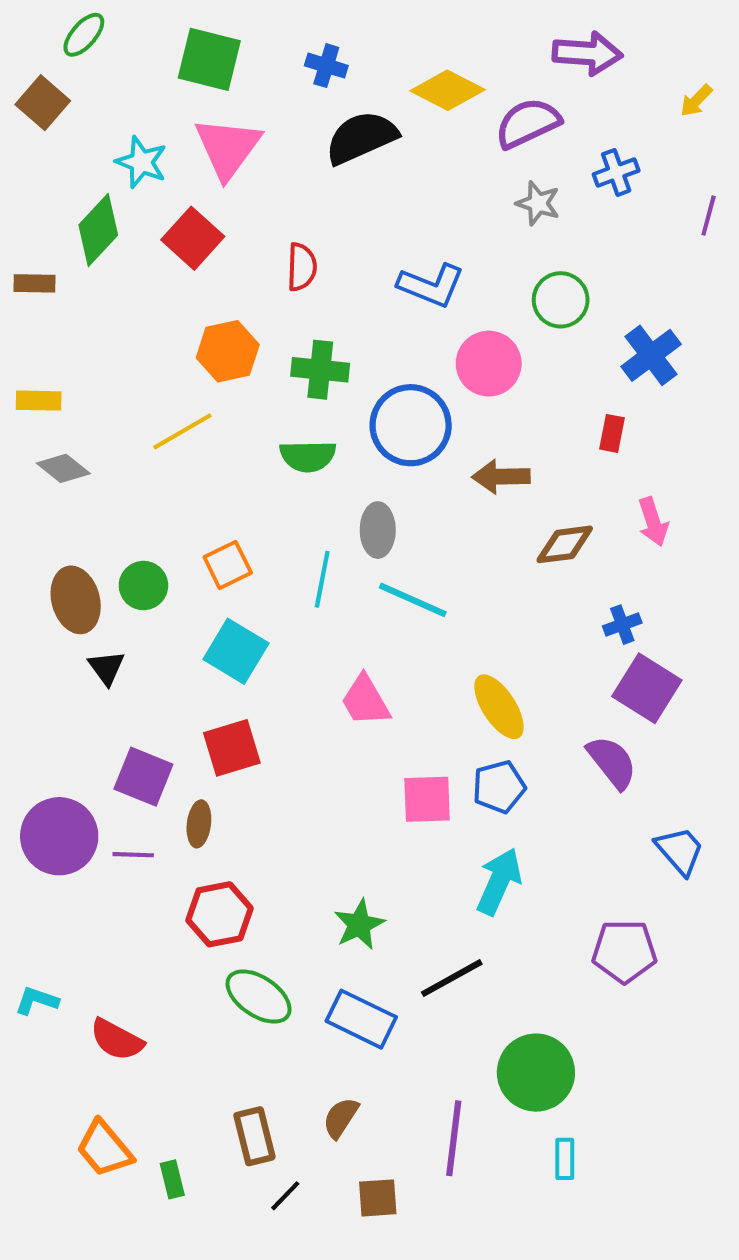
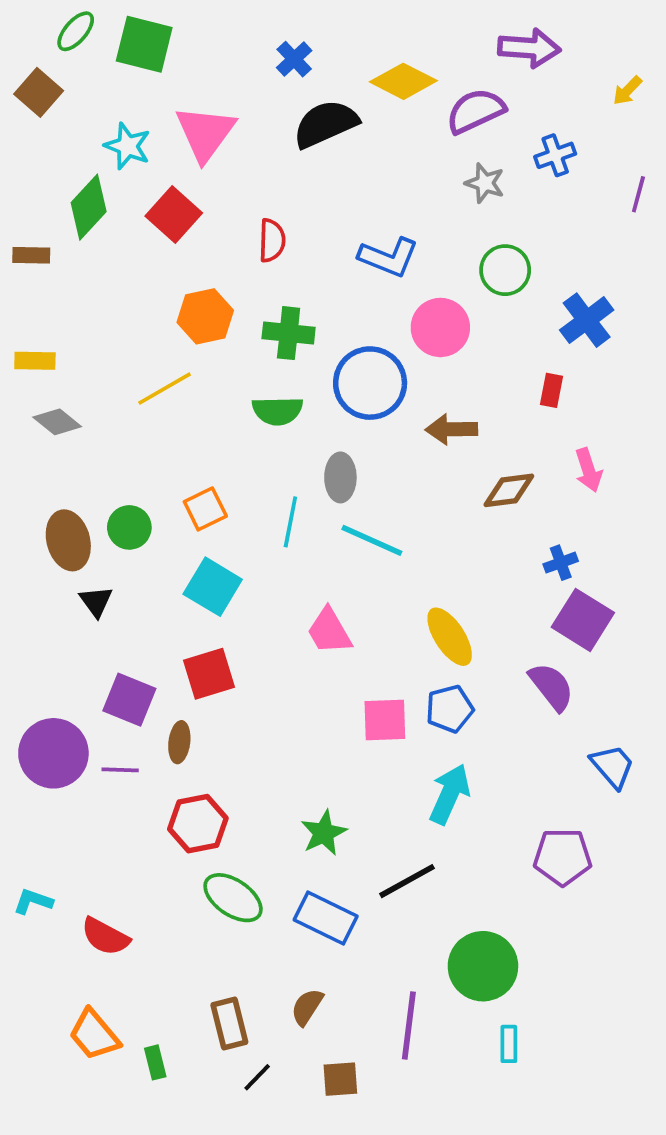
green square: (209, 59) -> (144, 44), moved
blue cross: (326, 66) -> (294, 59), turned 30

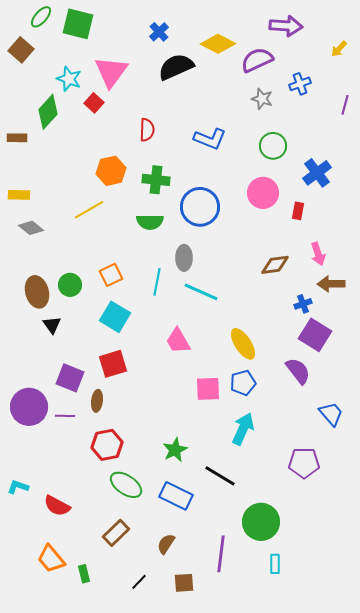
red square: (174, 215) -> (94, 103), moved, size x0.7
pink circle: (440, 327) -> (263, 193), moved
brown arrow: (451, 429) -> (331, 284), moved
black line: (407, 881) -> (220, 476), turned 60
brown rectangle: (229, 1024) -> (116, 533), moved, turned 60

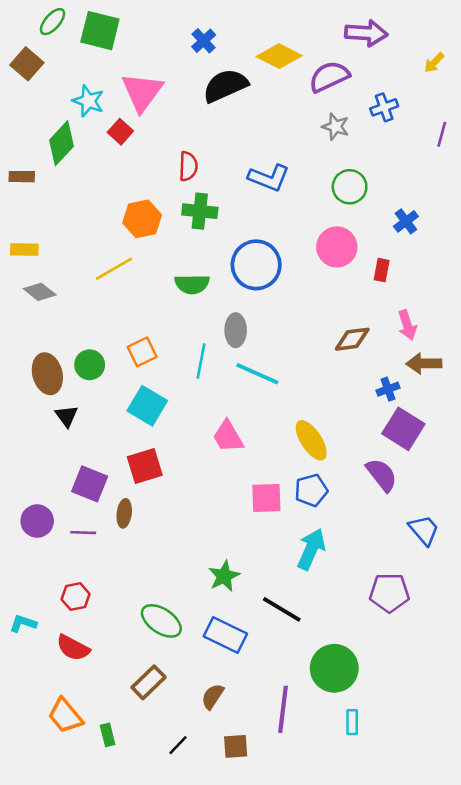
blue cross: (317, 173) -> (406, 221), size x0.7
green cross: (156, 180) -> (200, 211), moved
purple circle: (29, 407) -> (37, 521), size x0.7
red hexagon: (107, 445) -> (76, 597), moved, size x0.7

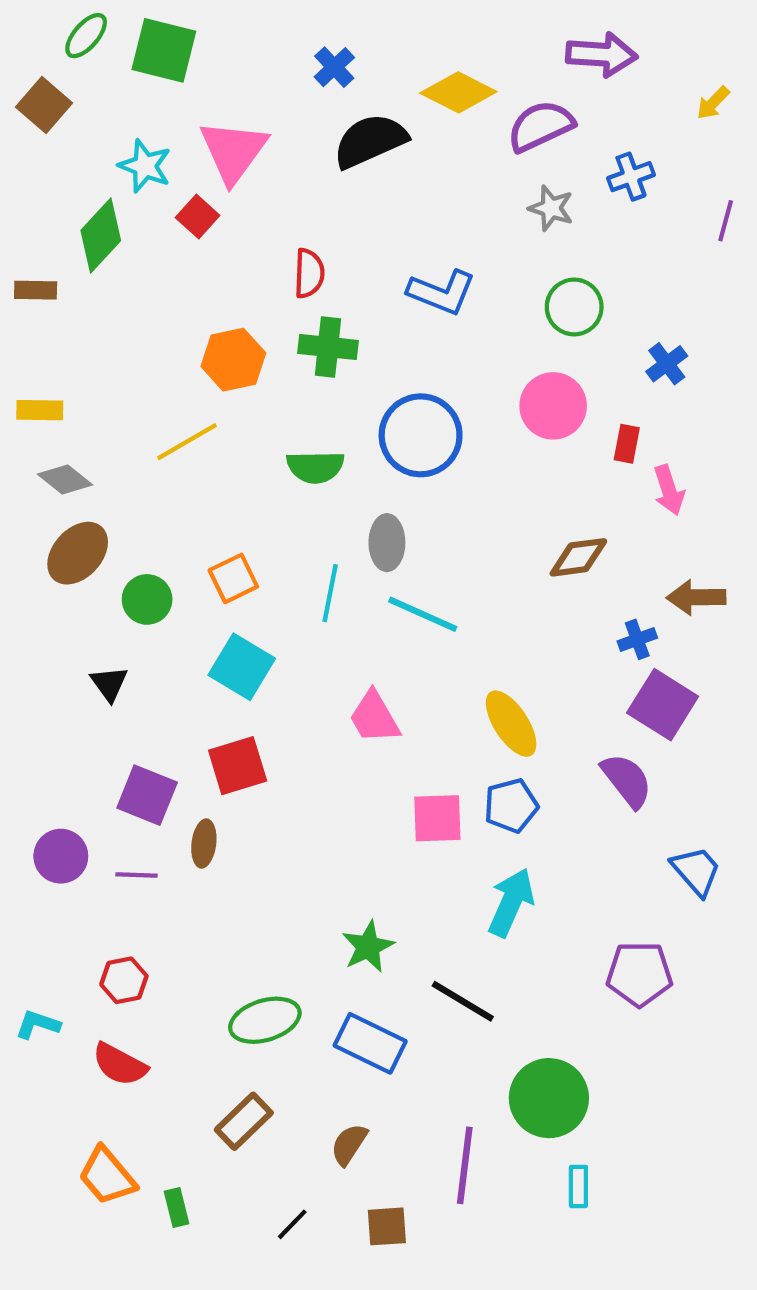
pink arrow: (407, 325) -> (669, 490), moved
brown ellipse: (47, 374) -> (78, 553), moved, turned 57
green ellipse: (161, 621) -> (265, 1020), turned -51

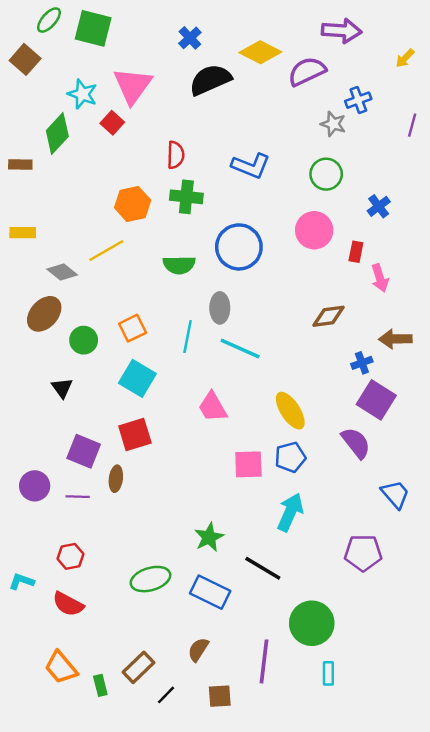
gray star: (551, 208) -> (333, 124), moved
gray diamond: (65, 480) -> (62, 272), moved
brown rectangle: (244, 1121) -> (139, 667), moved

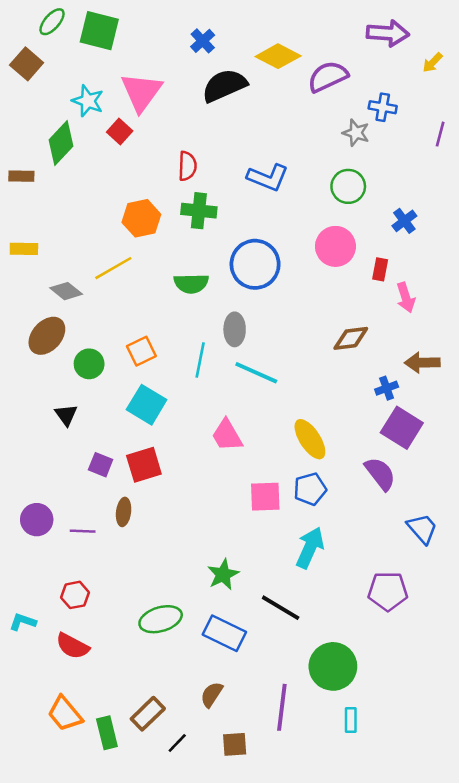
purple arrow: (342, 31) -> (388, 33), moved
blue cross: (358, 100) -> (383, 107), turned 30
purple square: (84, 451) -> (101, 465), moved, size x0.7
green rectangle: (100, 685) -> (107, 733), size x1.4

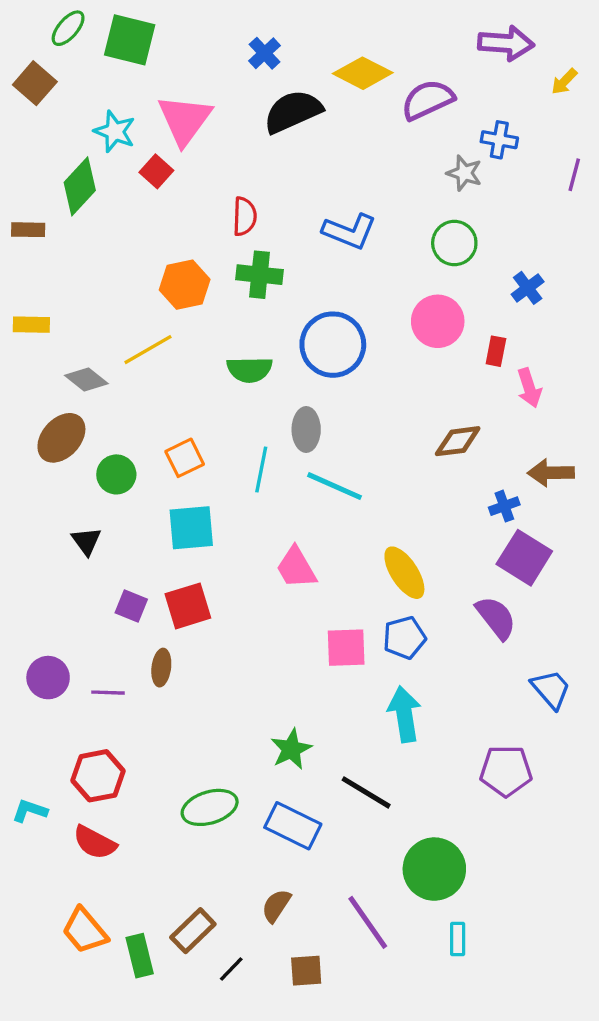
cyan square: (147, 405) -> (191, 528), turned -36
cyan arrow: (310, 548) -> (404, 714), turned -33
red hexagon: (75, 595) -> (98, 776), size x1.4
purple line: (282, 707) -> (368, 922), turned -42

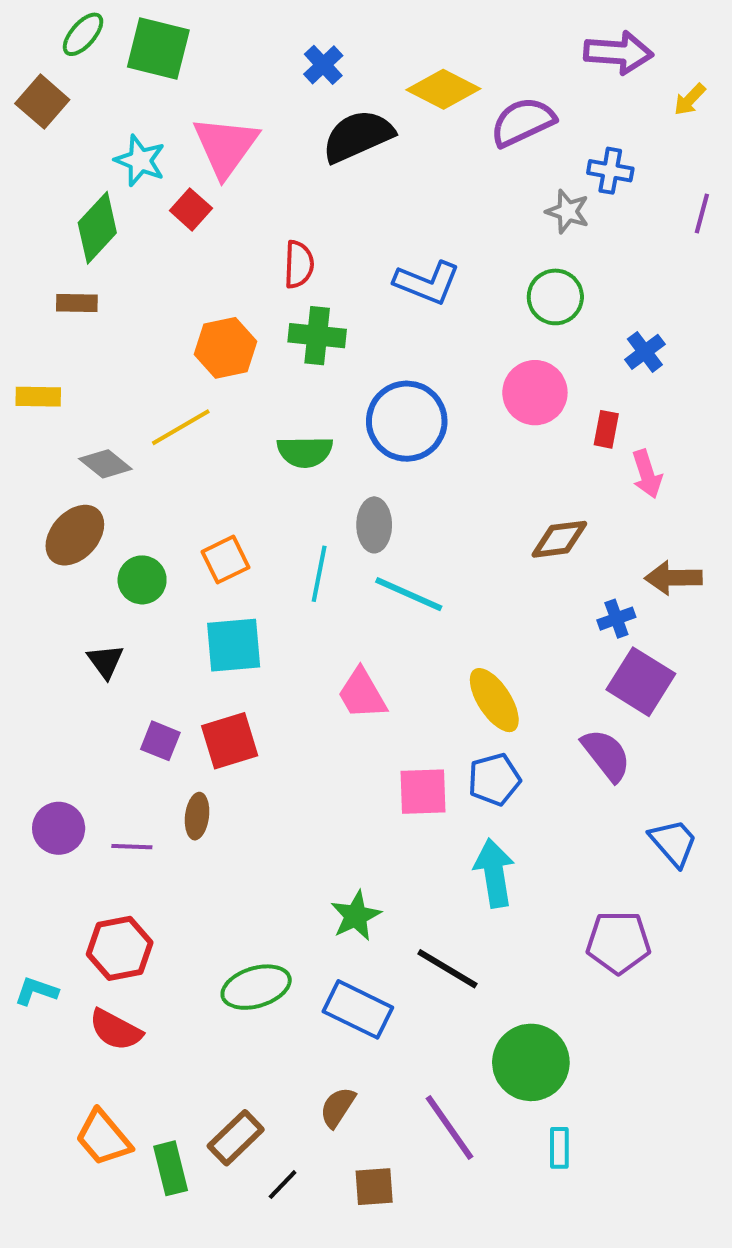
brown rectangle: (28, 230) -> (77, 303), moved

